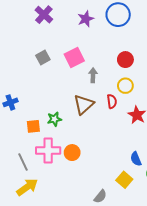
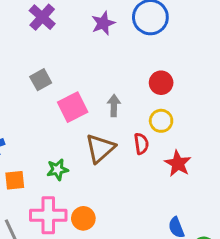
pink square: (74, 57) -> (73, 107), moved
orange square: (33, 126) -> (15, 180), moved

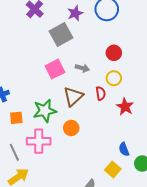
gray square: (41, 80) -> (61, 35), moved, size x1.6
gray arrow: (114, 106) -> (82, 68), turned 104
green star: (57, 170) -> (45, 111), size x1.6
orange circle: (83, 218) -> (71, 128), moved

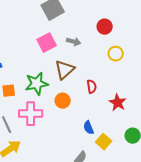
yellow circle: (114, 78) -> (116, 54), moved
red semicircle: (101, 93) -> (92, 87), moved
red star: (125, 107) -> (118, 103), moved
blue semicircle: (124, 149) -> (89, 128), moved

